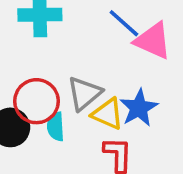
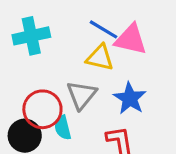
yellow triangle: (108, 114) -> (100, 58), moved

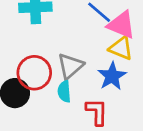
yellow triangle: (100, 58) -> (121, 48), moved
cyan semicircle: (63, 128) -> (64, 92), moved

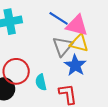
gray triangle: (70, 66) -> (63, 46), moved

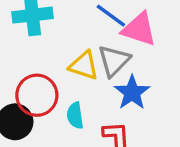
yellow triangle: (79, 43) -> (84, 66), moved

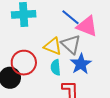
gray triangle: (114, 61) -> (71, 44), turned -35
cyan semicircle: (75, 116) -> (56, 67), moved

